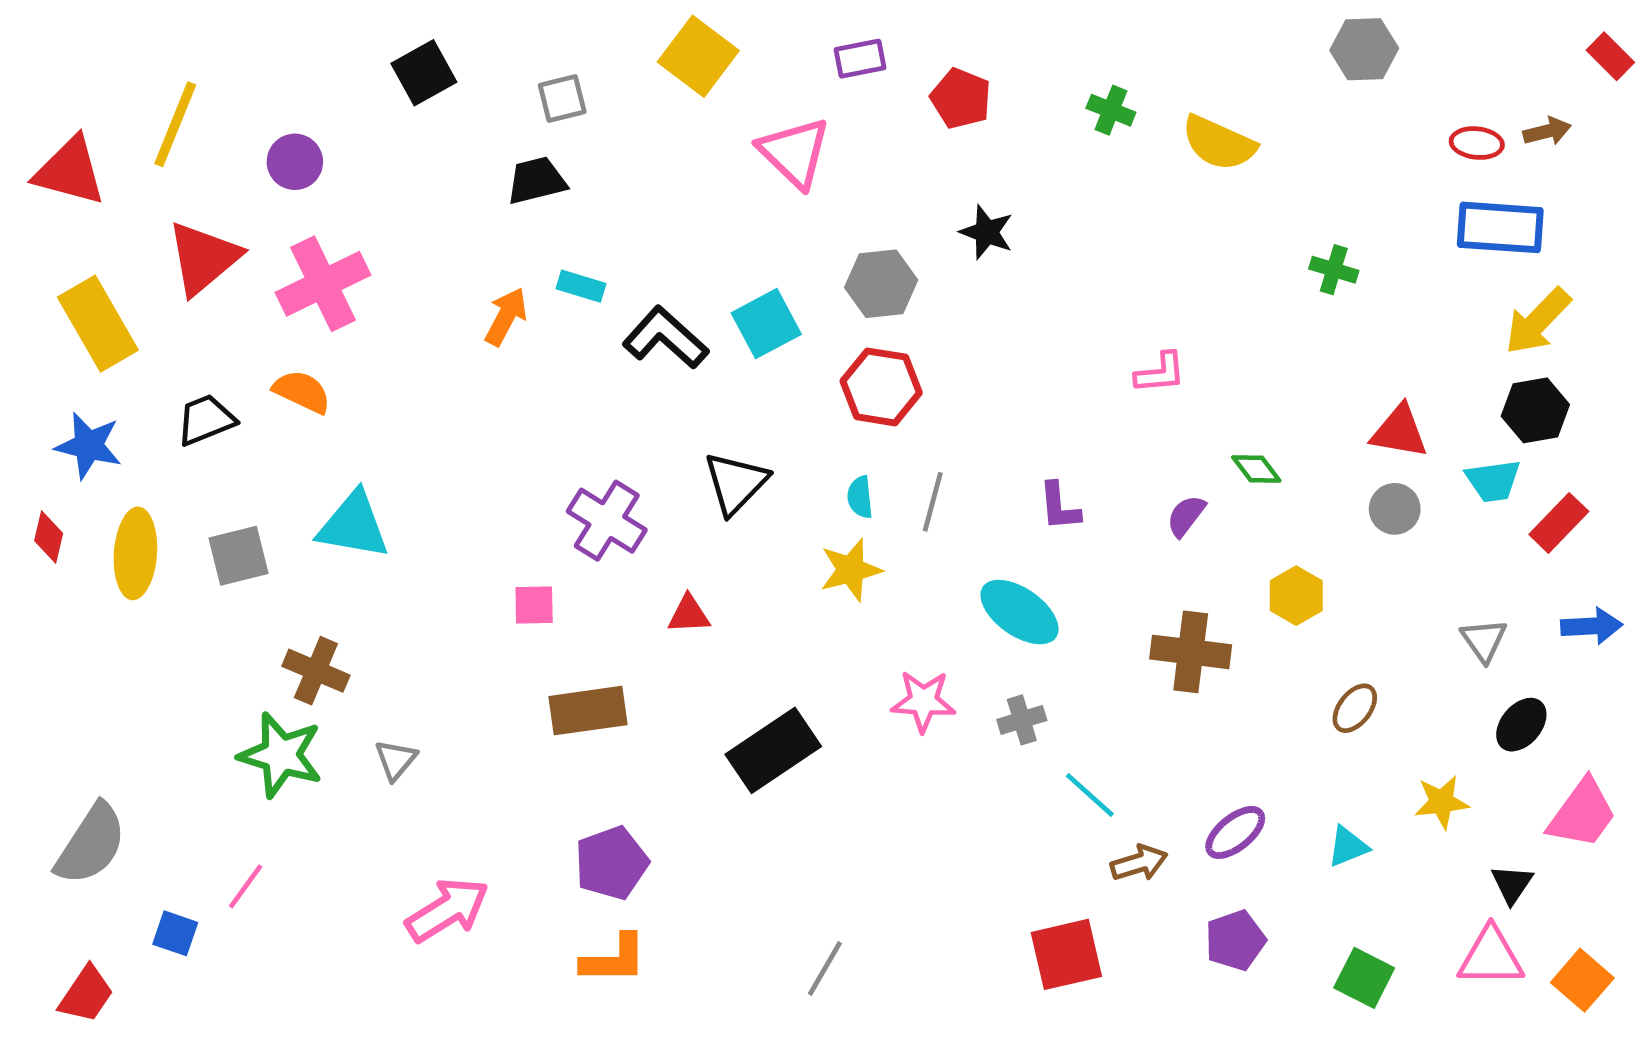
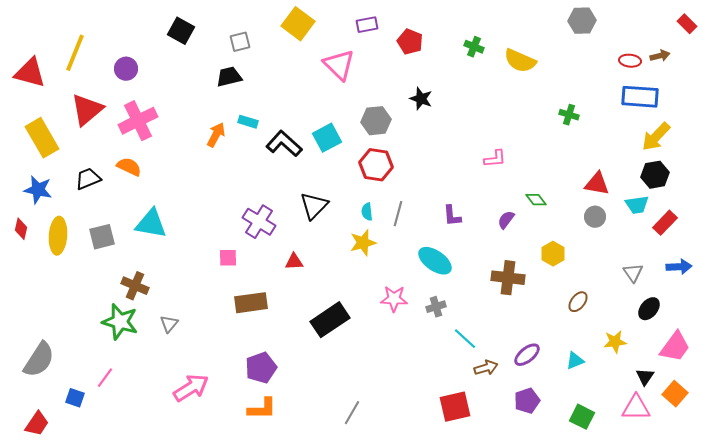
black square: (424, 73) -> (181, 31), turned -32
orange square: (1582, 980) -> (675, 394), moved

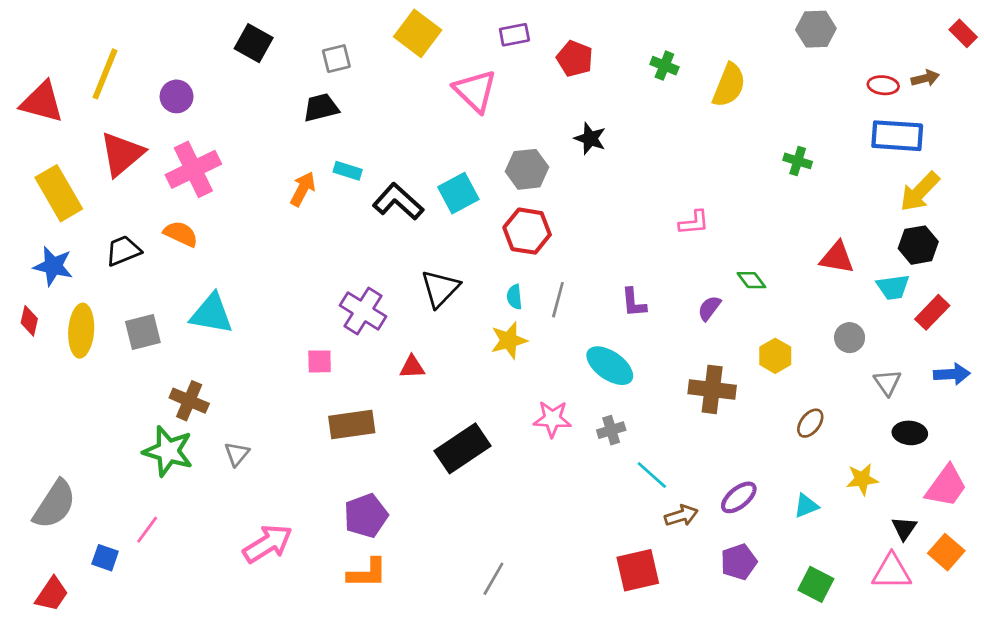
yellow semicircle: (520, 61) -> (729, 85), turned -92
gray circle: (595, 217) -> (850, 338), moved
black ellipse: (649, 309) -> (910, 433), turned 55

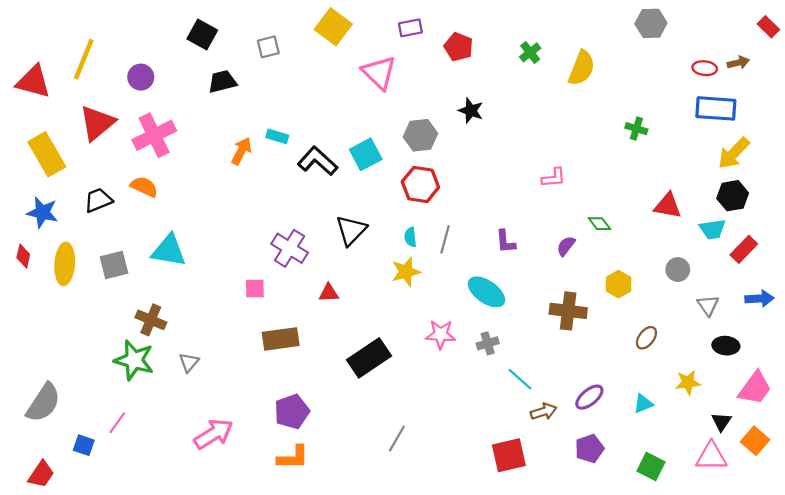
green cross: (664, 66) -> (530, 52), turned 30
black trapezoid: (321, 108) -> (222, 82), moved
gray line: (493, 579) -> (397, 438), moved

